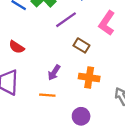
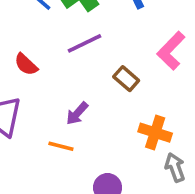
purple line: (66, 20) -> (84, 43), moved
orange cross: (89, 77) -> (155, 133), moved

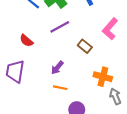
orange line: (61, 146) -> (60, 88), moved

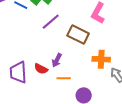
red semicircle: (26, 41) -> (41, 69), moved
brown rectangle: (85, 46) -> (78, 35), size x1.5

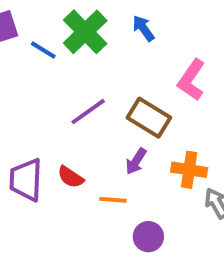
purple line: (51, 22) -> (88, 112), moved
purple arrow: (57, 60) -> (136, 161), moved

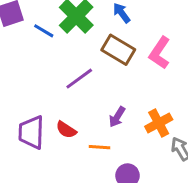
brown rectangle: (149, 118) -> (118, 50), moved
orange cross: (189, 170) -> (159, 123), turned -36

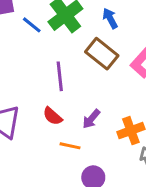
purple line: (79, 79) -> (60, 76), turned -68
red semicircle: (66, 130) -> (53, 116), moved

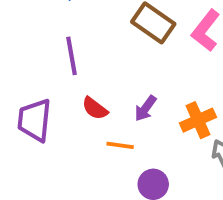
purple line: (60, 76) -> (71, 56), moved

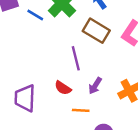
purple line: (71, 56) -> (76, 58), moved

